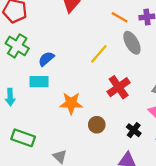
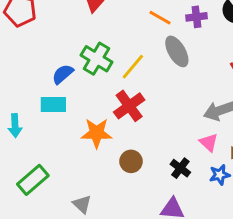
green cross: (17, 46) -> (97, 59), moved
red cross: (119, 87) -> (129, 106), moved
green rectangle: (23, 138) -> (33, 180), turned -60

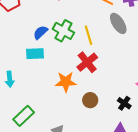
yellow line: (133, 67) -> (89, 35), turned -54
blue semicircle: (63, 74) -> (40, 32), moved
cyan rectangle: (53, 104) -> (35, 54), moved

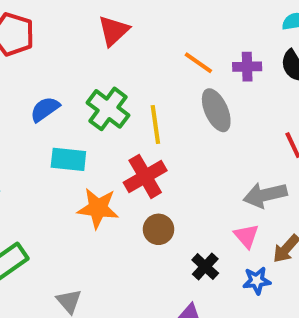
blue semicircle: (40, 32) -> (45, 109), moved
cyan rectangle: (35, 54) -> (68, 159), moved
brown circle: (90, 100) -> (158, 229), moved

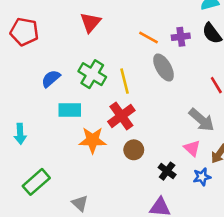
gray arrow: (265, 195) -> (202, 120), turned -120

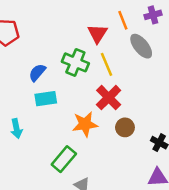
red triangle: (90, 22) -> (97, 34), moved
orange line: (148, 37) -> (123, 20), turned 48
cyan rectangle: (70, 110) -> (46, 99), moved
green rectangle: (36, 182) -> (64, 159), moved

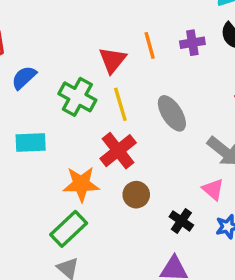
gray ellipse: (141, 46) -> (172, 113), moved
blue semicircle: (37, 73) -> (24, 78), moved
green rectangle: (64, 159) -> (69, 229), moved

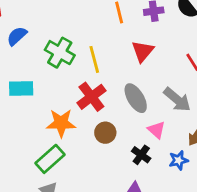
red triangle: (112, 60) -> (143, 51), moved
gray ellipse: (172, 113) -> (136, 98), moved
pink triangle: (213, 189) -> (156, 130), moved

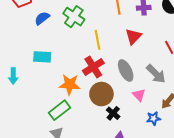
green cross: (60, 53) -> (74, 17), moved
brown circle: (105, 133) -> (101, 94), size x1.5
black cross: (141, 155) -> (113, 113), moved

